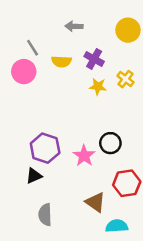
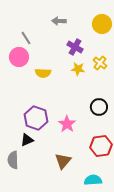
yellow semicircle: (61, 61) -> (43, 73), moved
black circle: (110, 143) -> (99, 107), moved
brown triangle: (95, 202) -> (63, 161), moved, turned 36
gray semicircle: (45, 215) -> (13, 160), moved

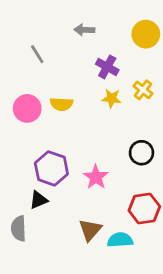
pink circle: (19, 57) -> (27, 108), moved
cyan semicircle: (93, 180) -> (120, 240), moved

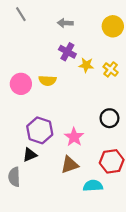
gray line: (37, 54) -> (21, 14), moved
purple cross: (107, 67) -> (67, 52), moved
yellow star: (111, 98) -> (86, 65), moved
brown triangle: (90, 230) -> (70, 165), moved, turned 30

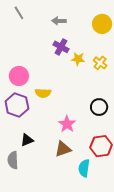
yellow semicircle: (47, 81) -> (43, 93), moved
purple hexagon: (40, 130) -> (17, 105), moved
cyan semicircle: (93, 186) -> (84, 168), turned -78

